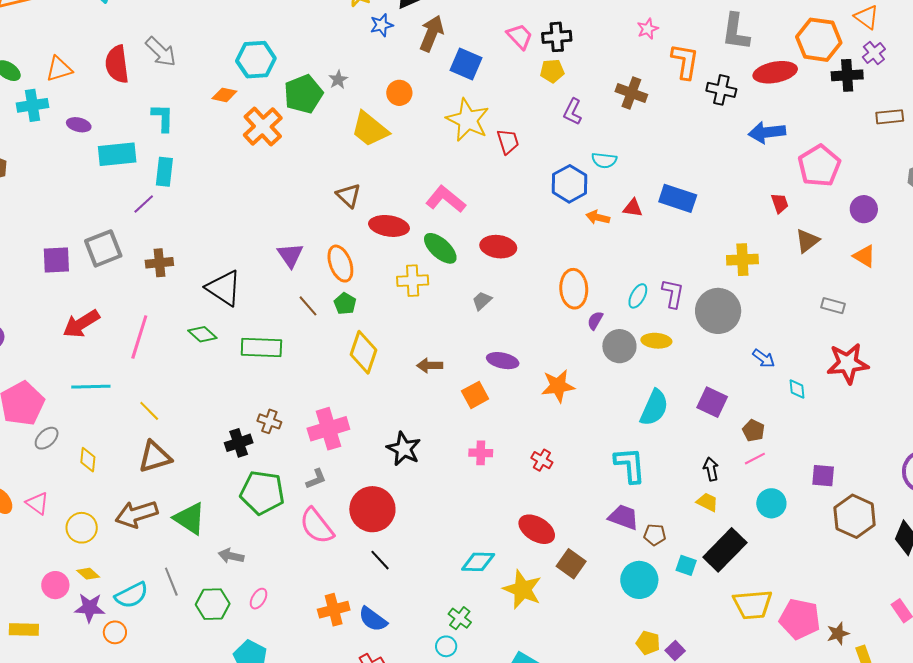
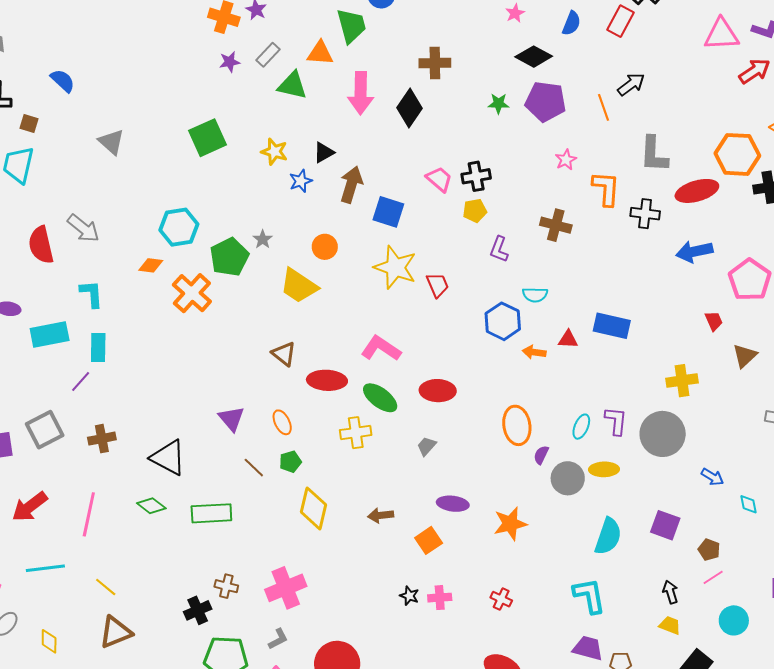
orange ellipse: (340, 264) -> (282, 422), size x0.7
green pentagon: (345, 304) -> (290, 462), turned 30
black star: (404, 449) -> (409, 596), moved, size x0.6

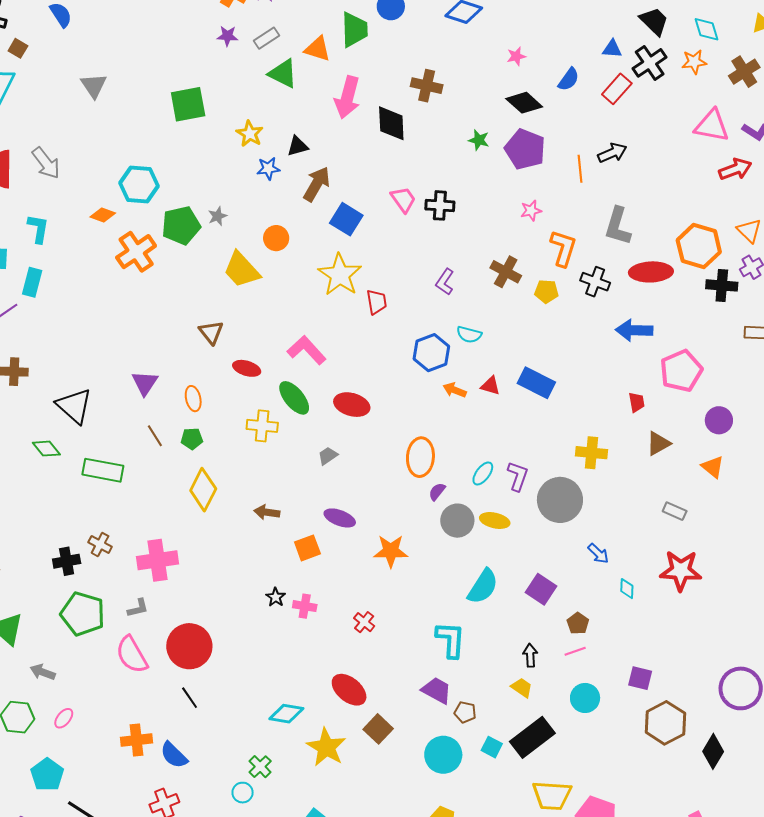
black diamond: (409, 108) -> (391, 123), turned -51
yellow pentagon: (475, 211) -> (546, 291), moved
red ellipse: (327, 380) -> (247, 368), size x0.7

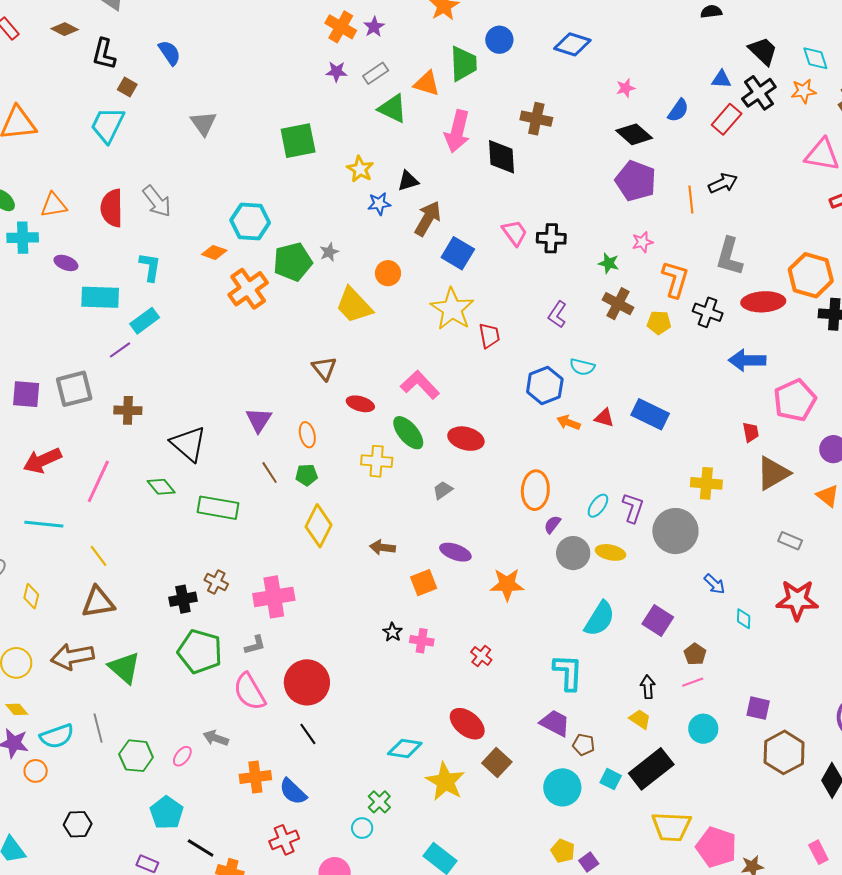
green star: (479, 140) -> (609, 263), moved
cyan rectangle: (32, 282) -> (145, 321), turned 40
brown triangle: (658, 443) -> (773, 473), size x1.4
gray arrow: (43, 672) -> (216, 738), moved

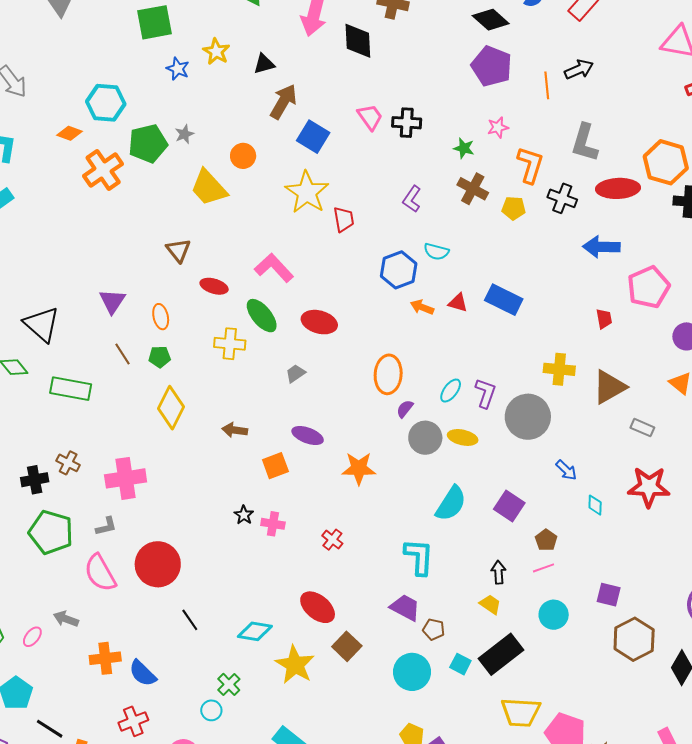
blue star: (379, 204) -> (178, 69), moved, turned 30
brown triangle: (773, 473) -> (609, 387), moved
black line: (308, 734) -> (190, 620), moved

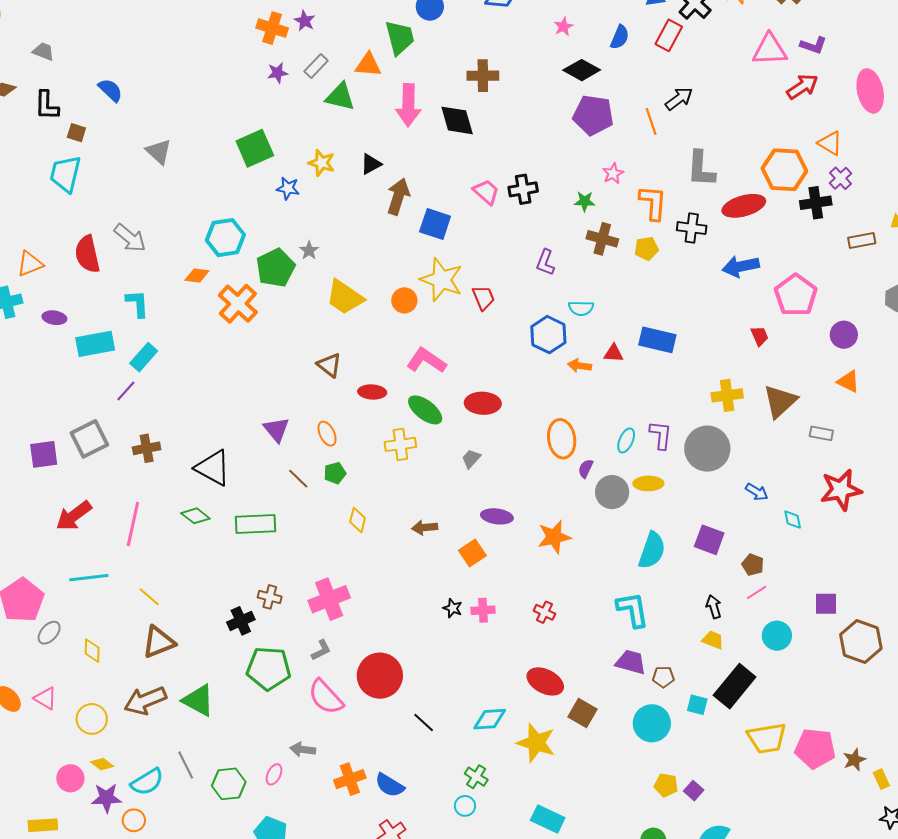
orange circle: (243, 156) -> (404, 300), moved
yellow diamond: (171, 408) -> (358, 520), size x0.6

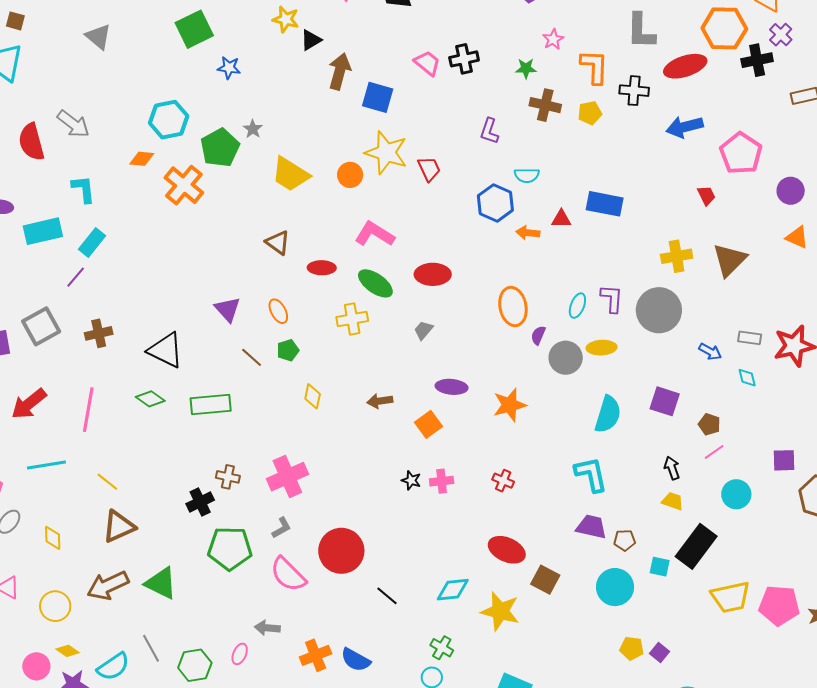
yellow star: (322, 163) -> (286, 19), moved
gray rectangle: (821, 433) -> (750, 338), moved

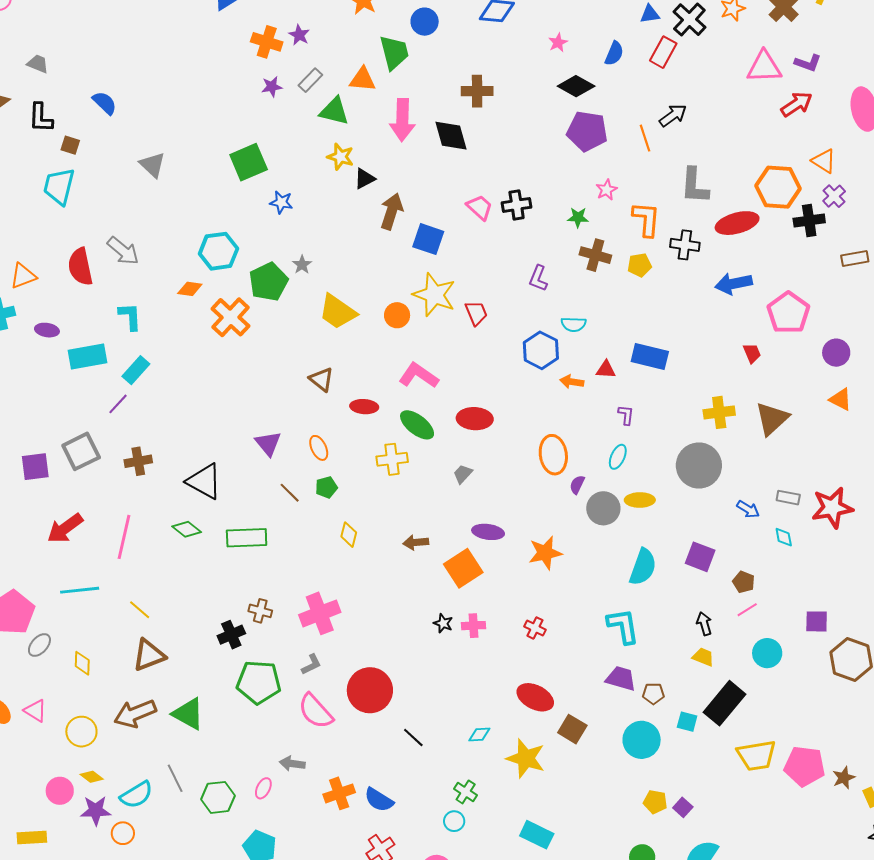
purple L-shape: (612, 299) -> (626, 415), moved, size x0.7
orange square: (429, 424) -> (463, 568), size x1.4
cyan diamond: (453, 590) -> (479, 735), size x0.7

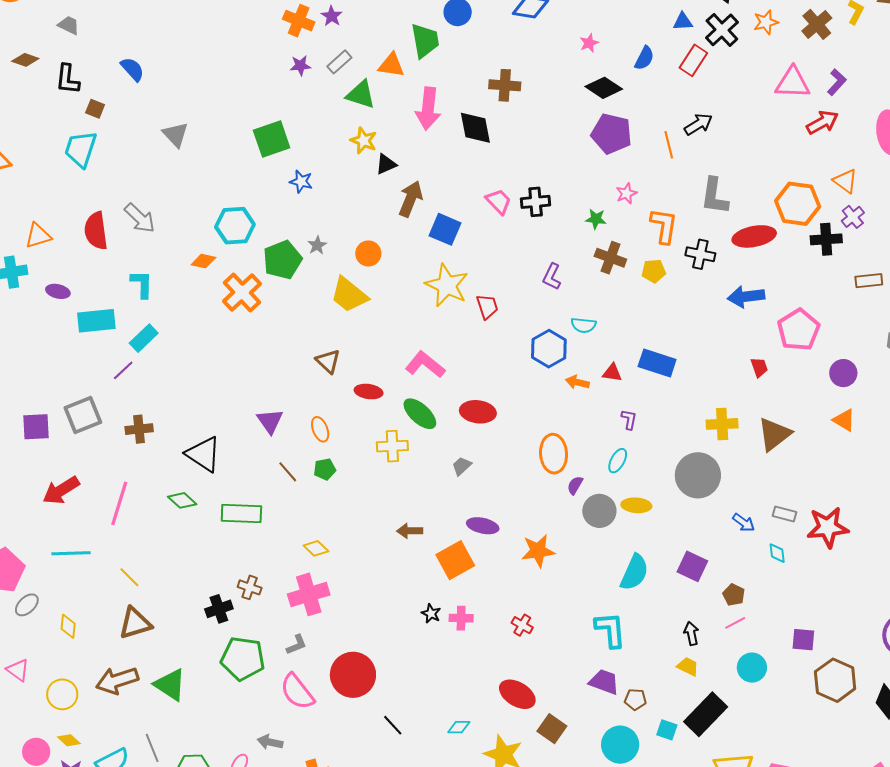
purple L-shape: (808, 63) -> (837, 82), turned -72
orange circle: (397, 315) -> (368, 253), moved
yellow diamond: (349, 535) -> (316, 548), moved, turned -65

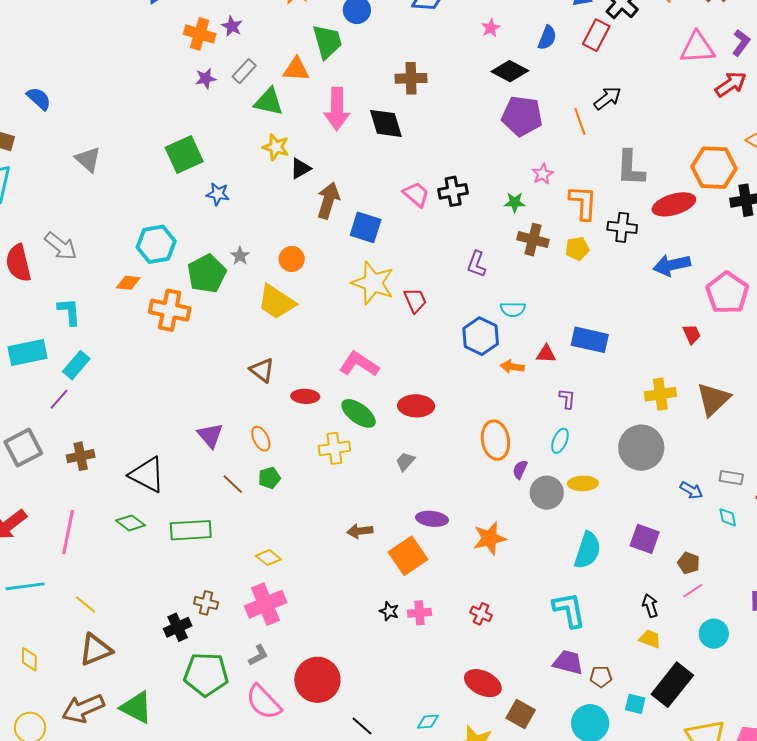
orange cross: (242, 292) -> (170, 310), turned -30

